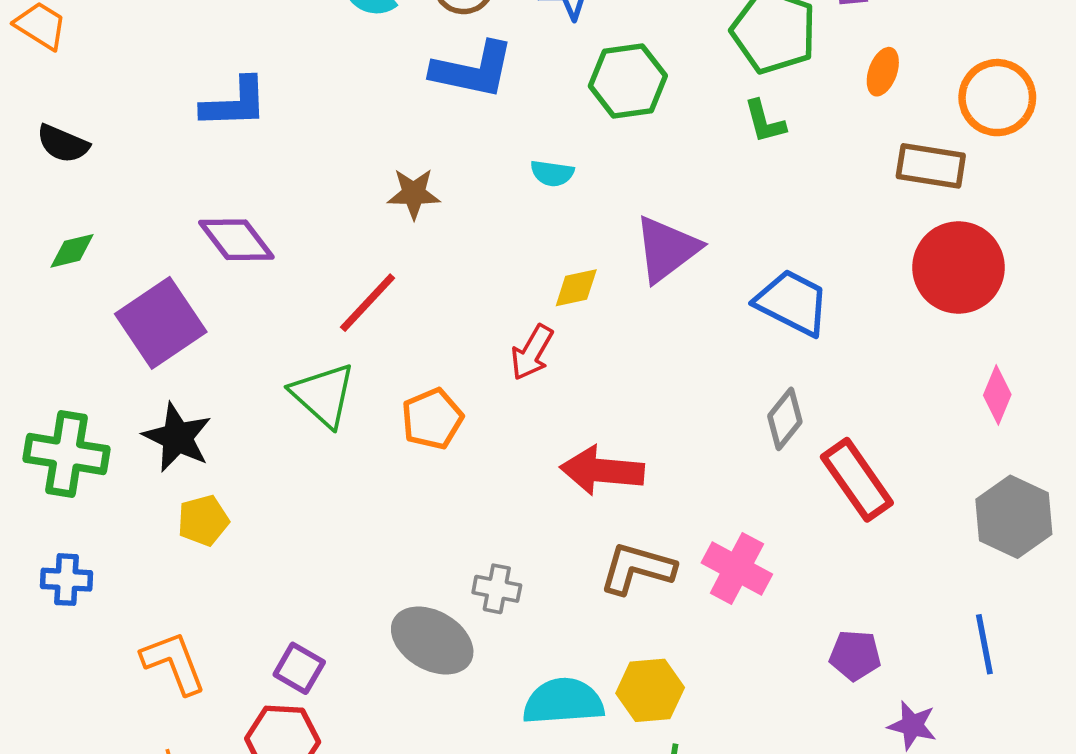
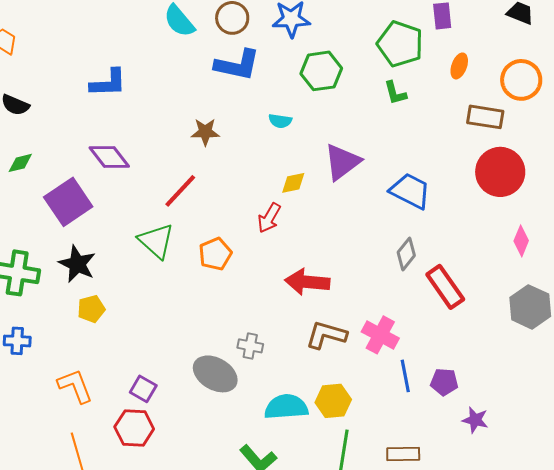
blue line: (984, 644) -> (405, 376), moved

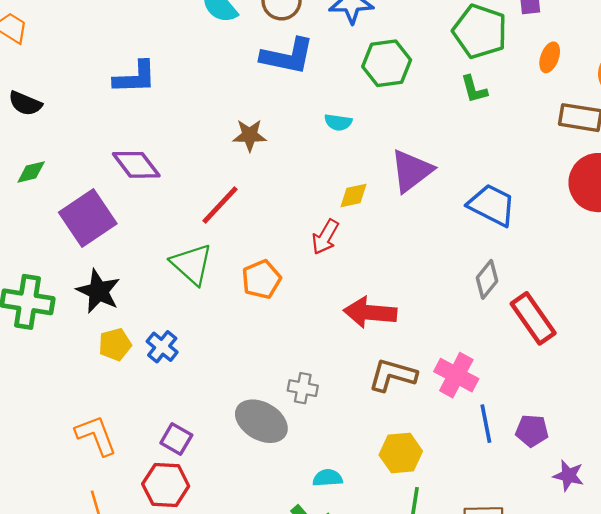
blue cross: (17, 341) -> (162, 347), moved, turned 36
cyan semicircle: (286, 407) -> (328, 478), moved, size x0.6

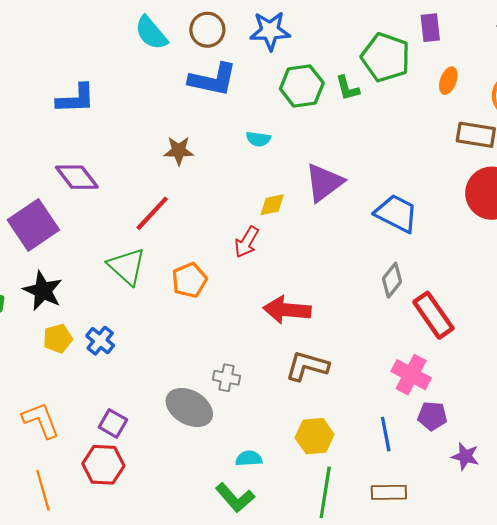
green L-shape: (474, 89) -> (347, 88), moved
pink cross: (456, 375) -> (411, 375), moved
blue line: (486, 424) -> (386, 434), moved

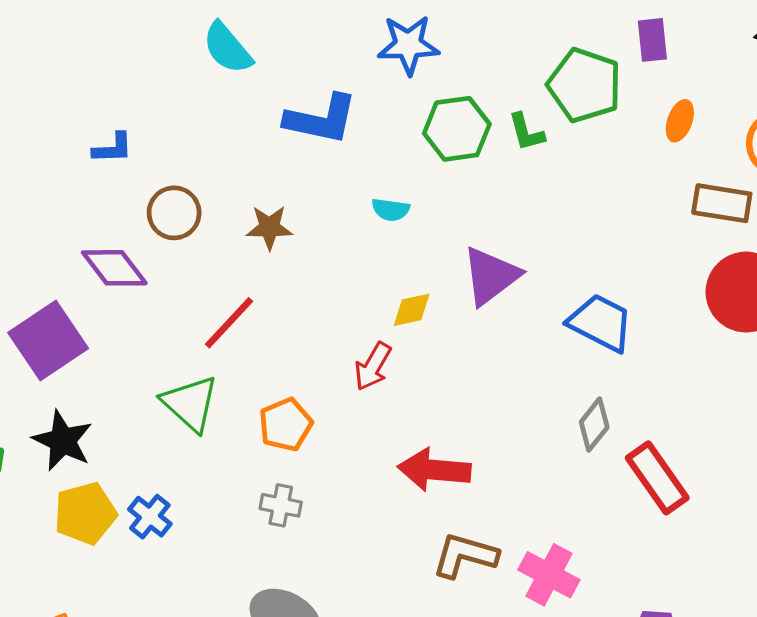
brown circle: (207, 30) -> (174, 213), moved
blue L-shape: (76, 99) -> (113, 148), size x0.7
yellow pentagon: (58, 339) -> (85, 513), size x1.4
pink cross: (411, 375) -> (549, 575), moved
gray cross: (226, 378) -> (281, 505), moved

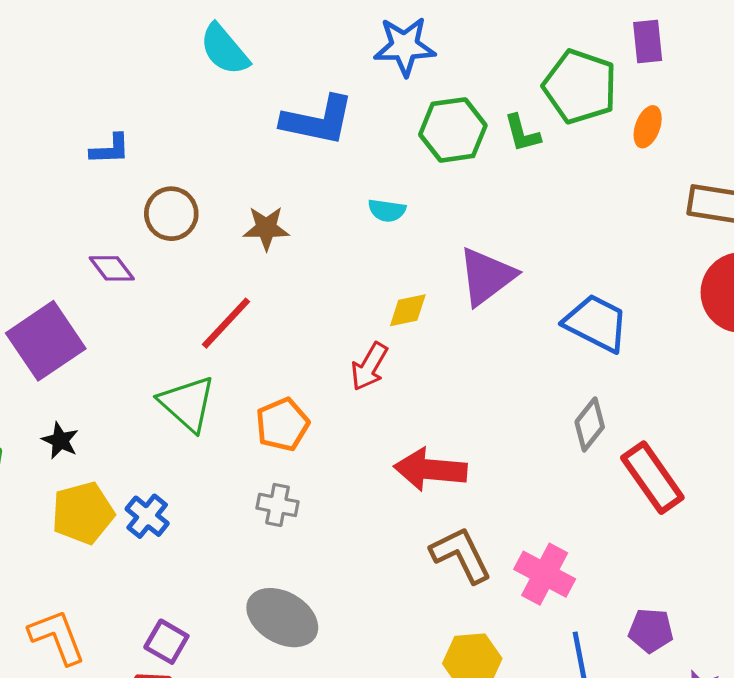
orange ellipse: (680, 121) -> (648, 127), moved
purple diamond: (114, 268) -> (112, 268), size x0.7
black star: (63, 441) -> (60, 441), size x0.6
brown L-shape: (465, 555) -> (461, 555), turned 48

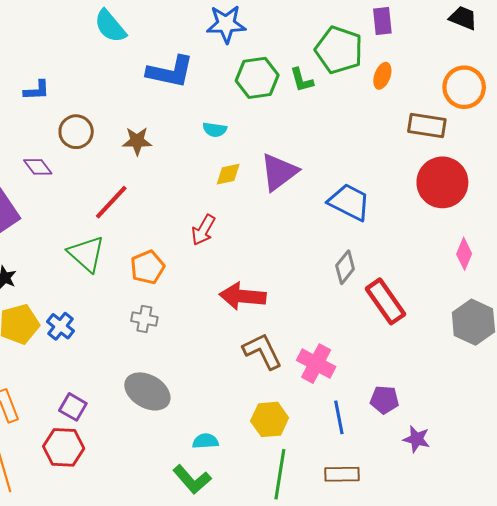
yellow diamond: (408, 310) -> (228, 174), moved

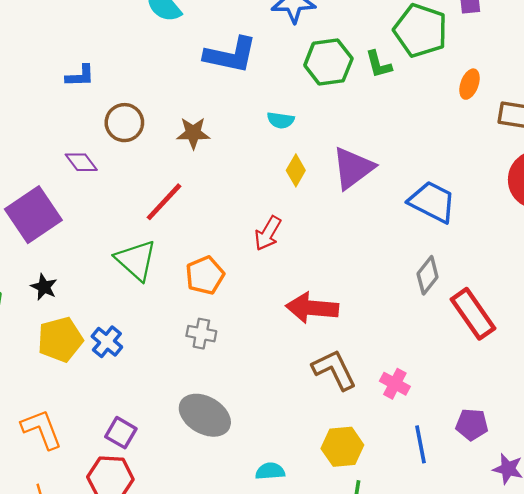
orange ellipse: (382, 76) -> (469, 84), moved
yellow diamond: (228, 174) -> (296, 170), turned -48
pink cross: (316, 364) -> (395, 384), size x0.7

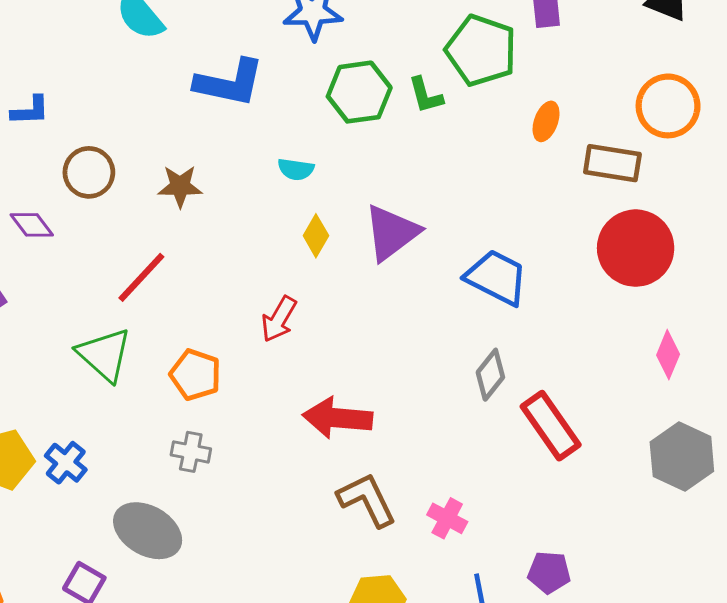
orange pentagon: (205, 275) -> (195, 375), turned -30
gray ellipse: (205, 415) -> (148, 531), moved

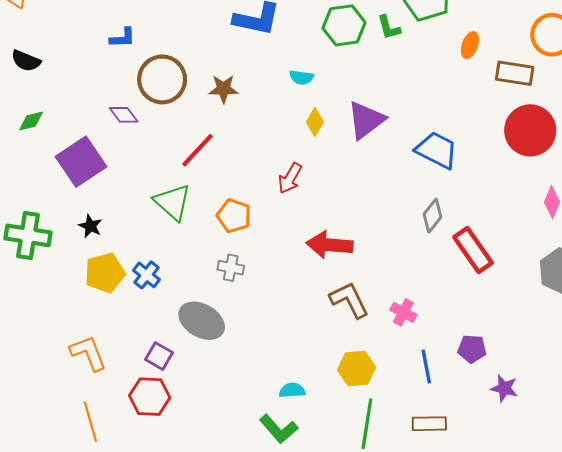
brown circle: (89, 172) -> (162, 79), size x1.4

